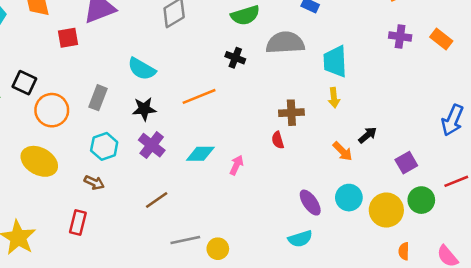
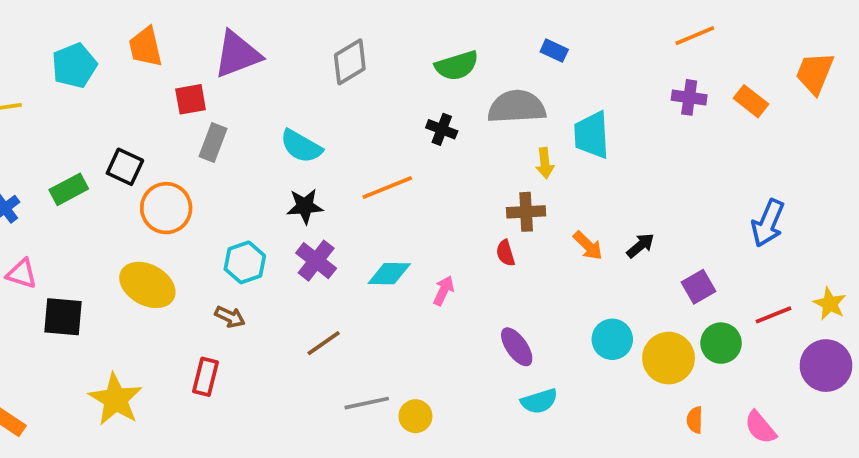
gray rectangle: (98, 98) -> (213, 142), moved
yellow arrow: (334, 98) -> (545, 163), moved
orange arrow: (343, 151) -> (588, 246), moved
purple ellipse: (310, 203) -> (517, 347), moved

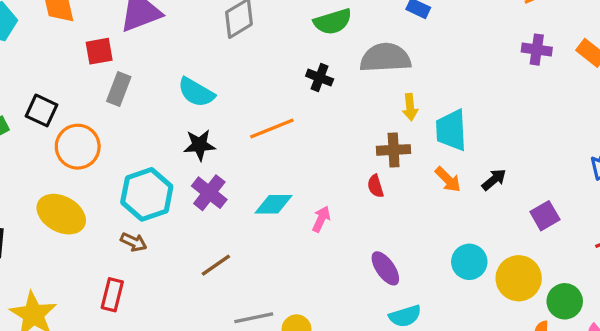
cyan trapezoid: (592, 135) -> (451, 130), moved
cyan hexagon: (245, 262) -> (147, 194), size x1.4
green circle: (721, 343) -> (565, 301), moved

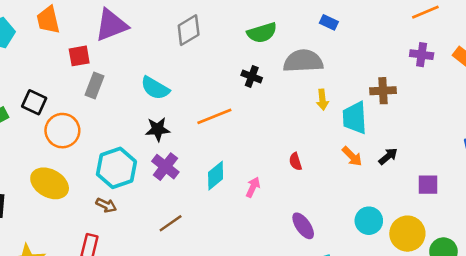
brown cross: (394, 150) -> (383, 91), moved
cyan diamond: (273, 204) -> (216, 176), turned -40
purple square: (545, 216) -> (428, 185), turned 30

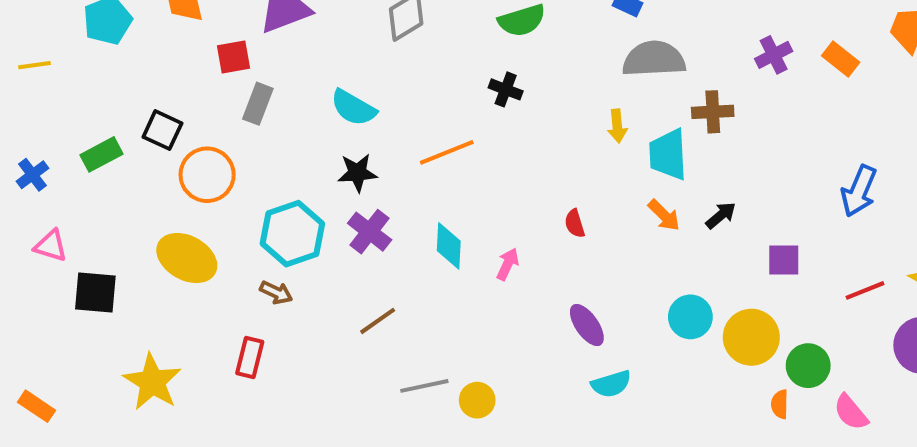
purple cross: (422, 55) -> (774, 55), turned -35
gray semicircle: (303, 61) -> (654, 59), moved
cyan diamond: (216, 176) -> (449, 246), turned -48

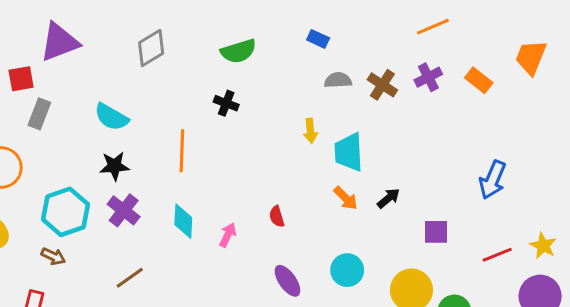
gray semicircle: (654, 59) -> (338, 80), size x0.6
brown cross: (713, 112) -> (382, 85), moved, turned 36
orange line: (447, 152) -> (182, 151), turned -66
red semicircle: (575, 223) -> (277, 217), moved
cyan circle: (690, 317) -> (347, 270), moved

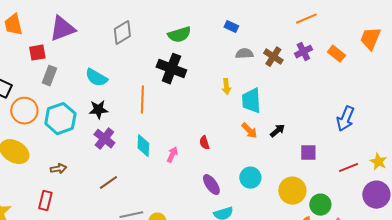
black cross: (226, 103) -> (171, 69), size x1.8
cyan hexagon: (65, 212) -> (60, 119), moved
brown arrow: (53, 256) -> (58, 169), turned -35

